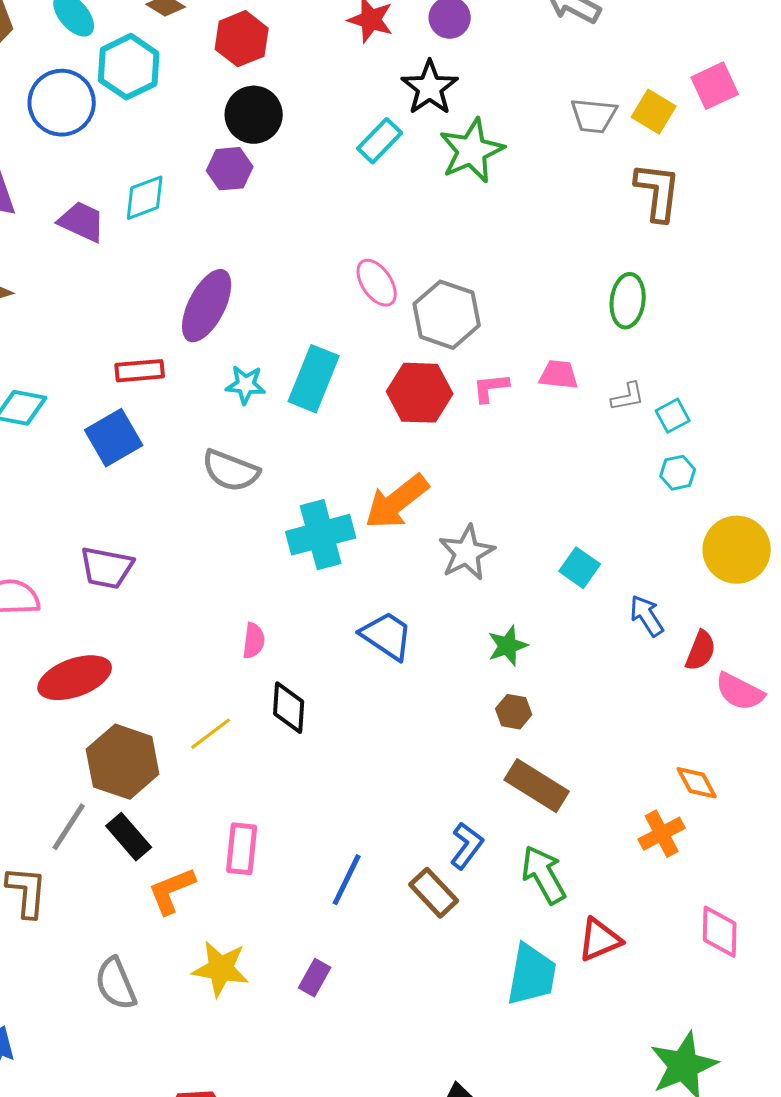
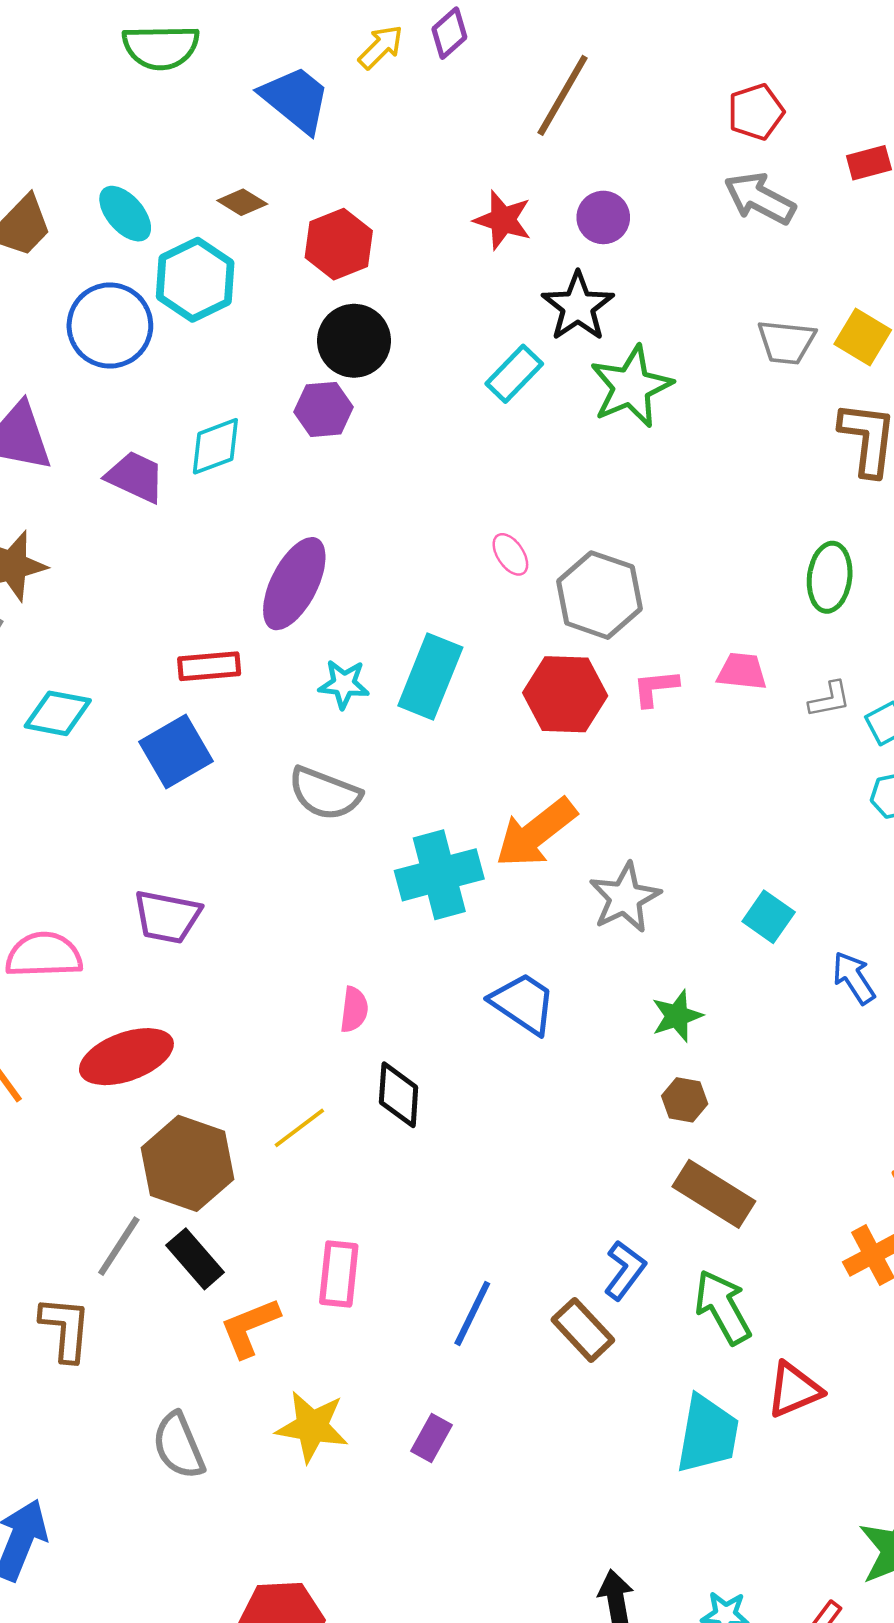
pink ellipse: (377, 283) -> (510, 554), size x0.7

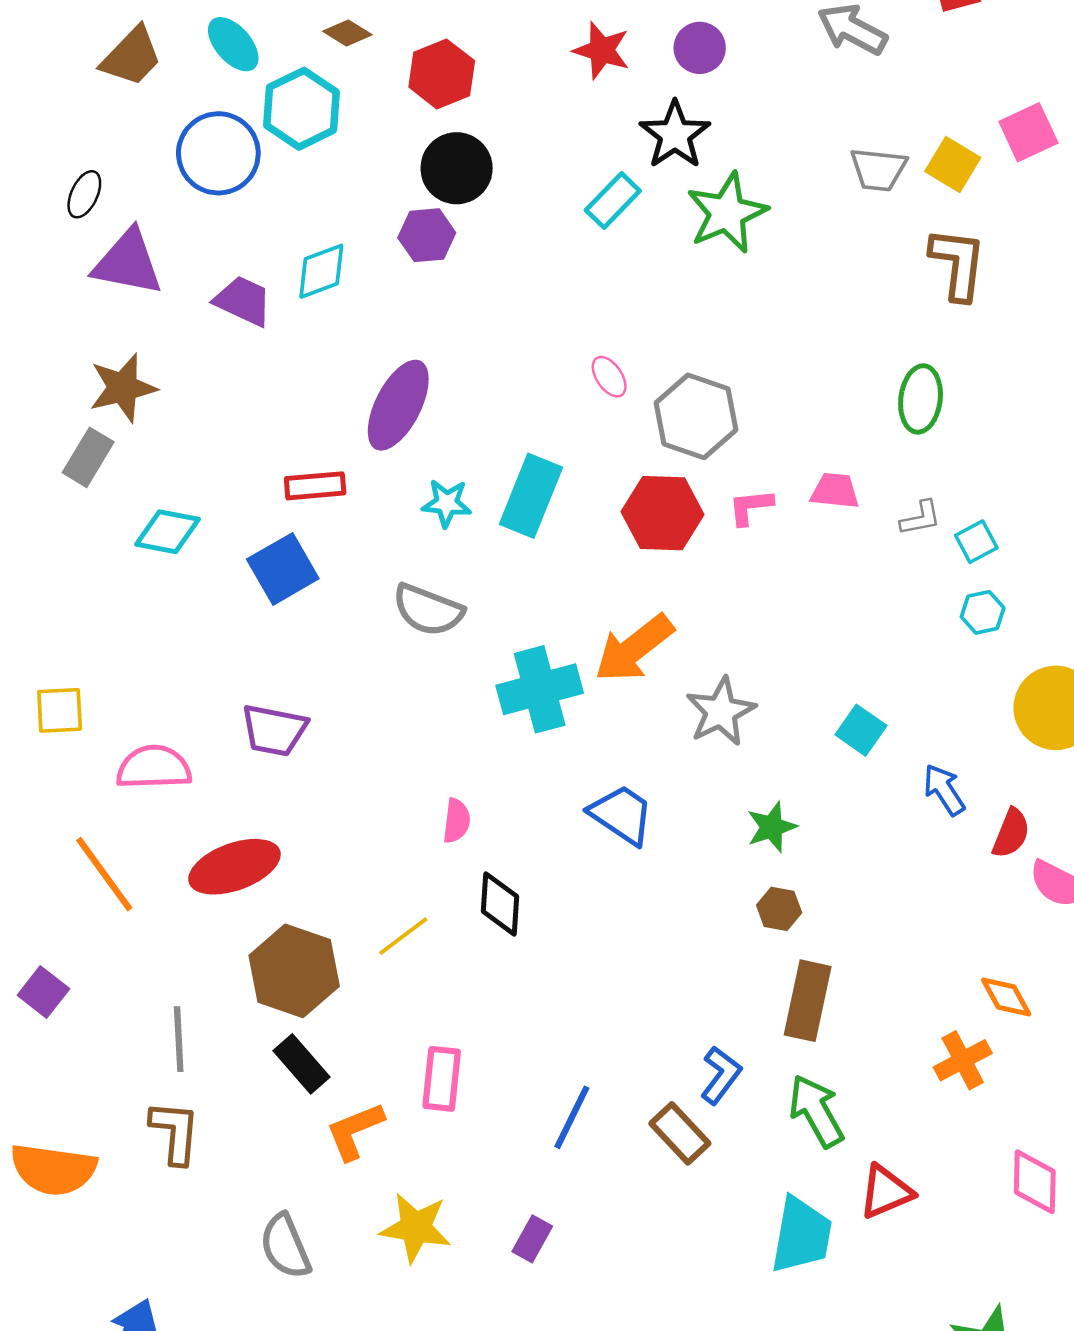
brown rectangle: (714, 1194) -> (808, 1001), turned 70
gray line: (119, 1246) -> (179, 1039), moved, turned -36

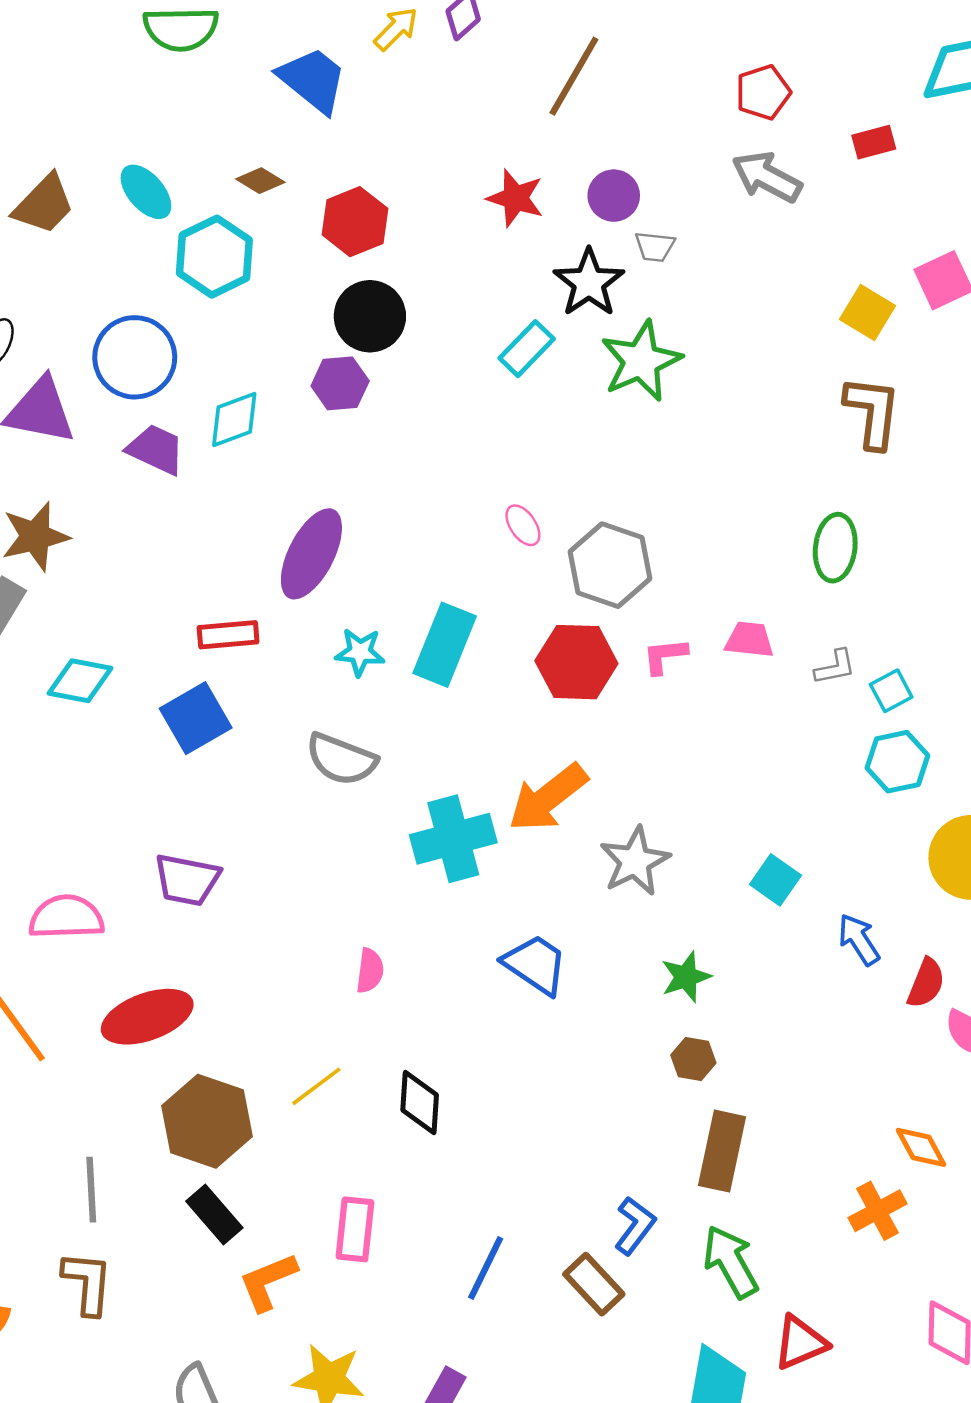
blue circle: (218, 153) -> (135, 357), moved
gray trapezoid: (878, 169) -> (655, 247), moved, size x0.7
cyan hexagon: (983, 612) -> (897, 762), size x1.4
black diamond: (500, 904) -> (420, 1103), moved

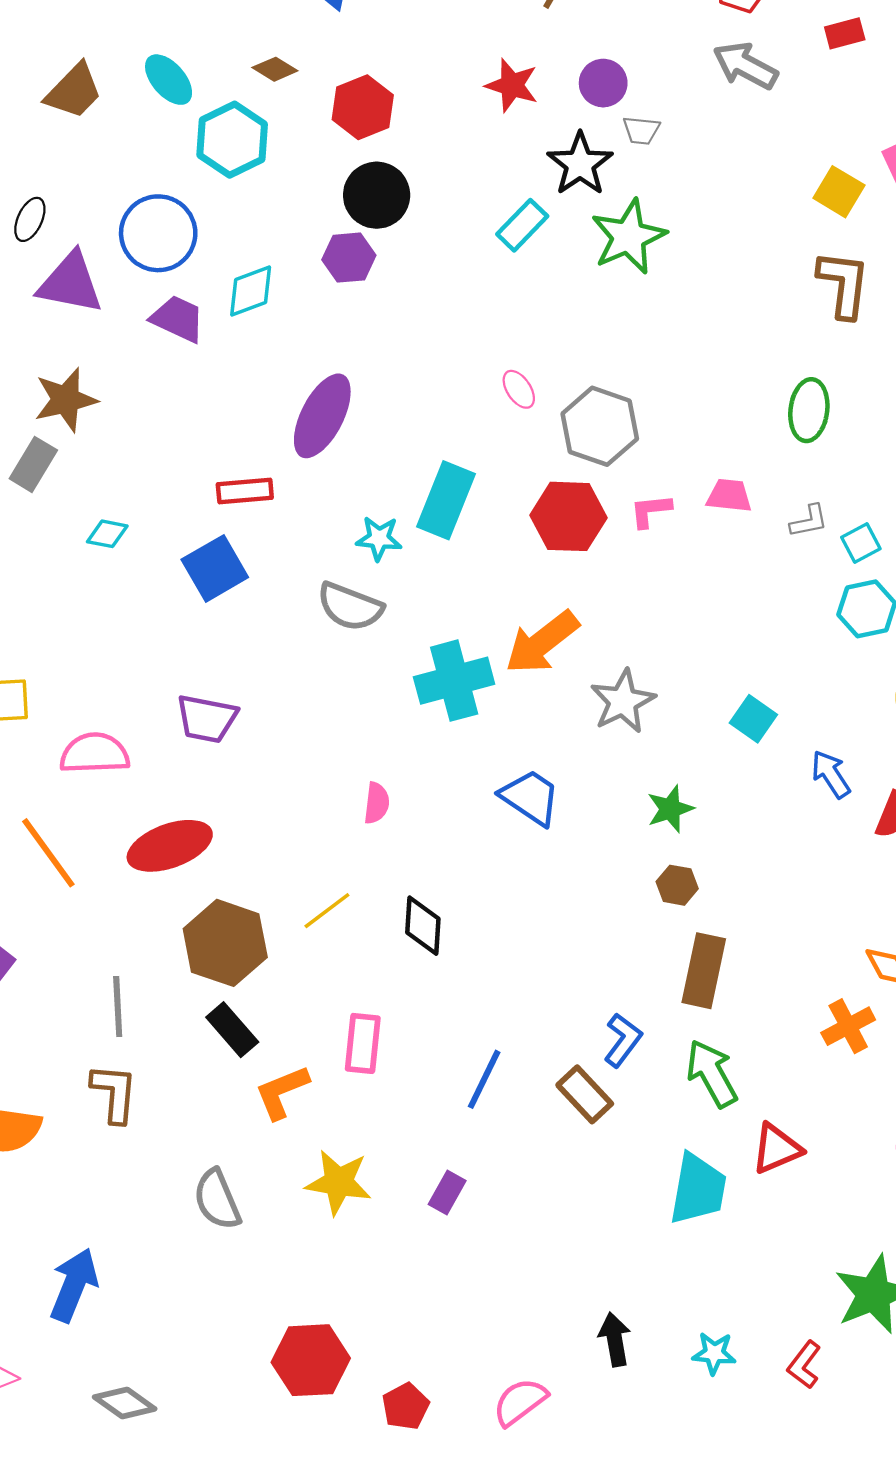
cyan star: (360, 652) -> (379, 538), moved
cyan diamond: (80, 681) -> (107, 534), size x0.7

